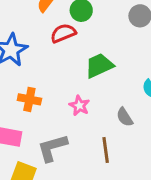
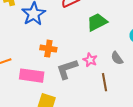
pink star: (79, 106) -> (90, 60), moved
gray L-shape: (52, 148) -> (67, 69), moved

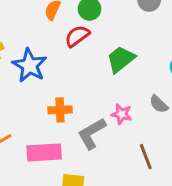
brown line: (104, 82) -> (146, 157), moved

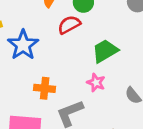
pink star: (122, 114) -> (96, 83), moved

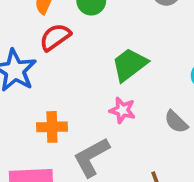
red semicircle: (69, 25) -> (55, 37), moved

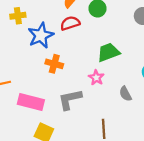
orange cross: (52, 127) -> (54, 64), moved

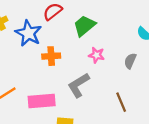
green trapezoid: (108, 52) -> (84, 26), moved
gray semicircle: (125, 94) -> (130, 61), turned 72

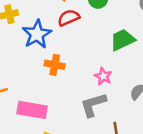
green trapezoid: (84, 26) -> (123, 40), moved
gray L-shape: (78, 85) -> (93, 105), moved

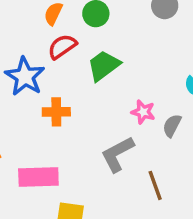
green trapezoid: (123, 40) -> (104, 66), moved
pink star: (103, 76) -> (143, 112), moved

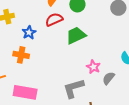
blue star: (25, 76) -> (29, 32), size x0.6
orange cross: (56, 112) -> (21, 55), moved

